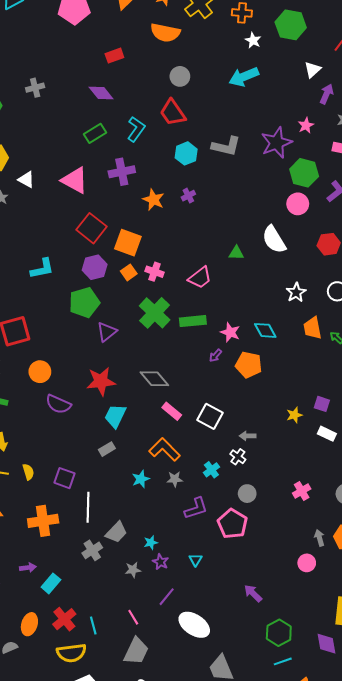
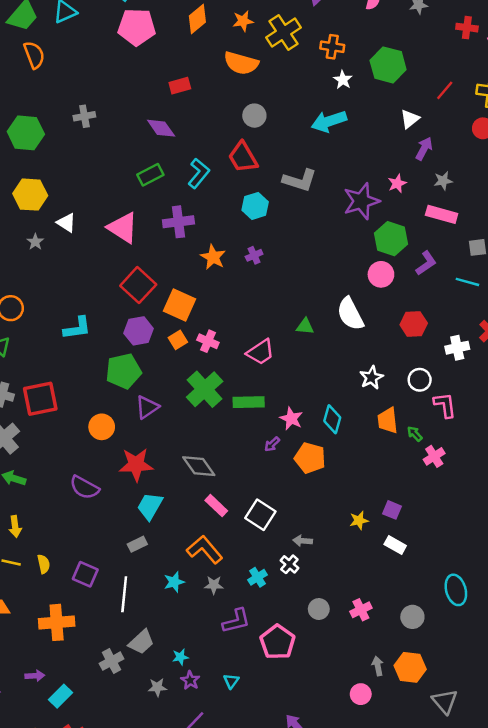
gray L-shape: (226, 146) -> (300, 180), moved
cyan diamond: (265, 330) -> (332, 419), turned 40
orange circle: (40, 372) -> (102, 427), moved
gray circle: (247, 494) -> (319, 609), moved
white line: (88, 507) -> (124, 594), moved

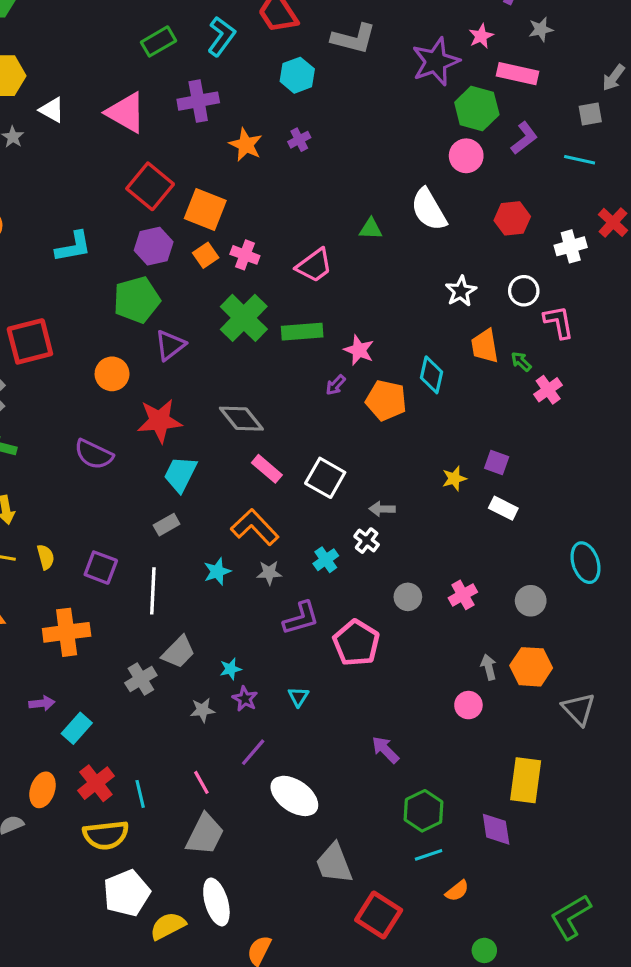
pink rectangle: (442, 214) -> (518, 74), moved
cyan diamond: (332, 419) -> (432, 375), moved

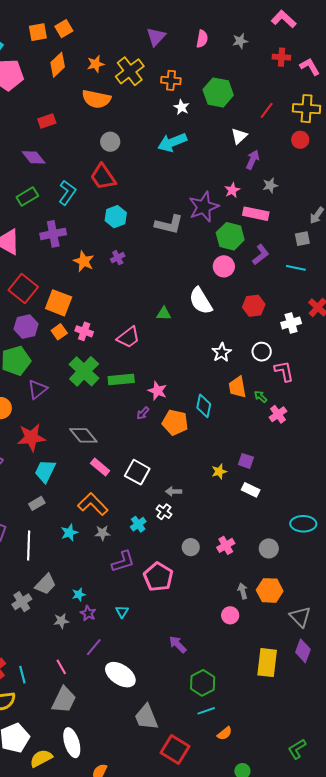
gray L-shape: (354, 39) -> (169, 225), moved
cyan ellipse: (585, 563) -> (303, 524), turned -70
purple diamond: (496, 829) -> (303, 651), moved, turned 30
green L-shape: (571, 917) -> (297, 749), size x0.7

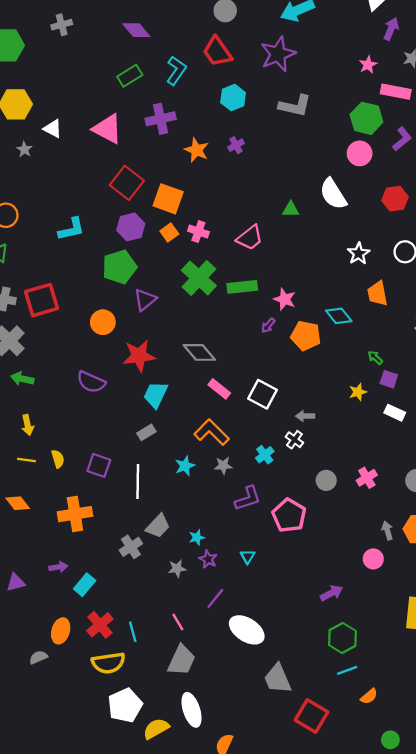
purple star: (204, 207) -> (278, 54), moved
green arrow: (261, 397) -> (375, 358), moved
cyan diamond: (204, 406) -> (339, 316), turned -50
purple arrow: (178, 644) -> (331, 593), moved, turned 108

